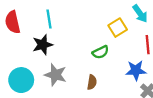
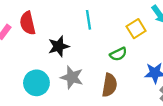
cyan line: (49, 19) -> (88, 20), moved
brown semicircle: (92, 82) -> (109, 85), size x1.5

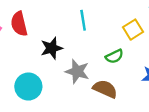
gray star: (72, 77) -> (77, 71), moved
brown semicircle: (109, 85) -> (105, 89), turned -75

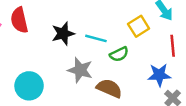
cyan line: (83, 20) -> (96, 38), moved, turned -66
black star: (52, 48) -> (63, 34), moved

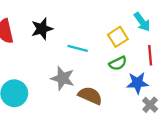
black star: (63, 34) -> (42, 29), moved
green semicircle: (119, 54) -> (118, 63), moved

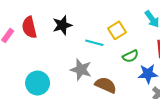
yellow square: (118, 37) -> (117, 30), moved

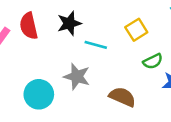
cyan line: (94, 43) -> (96, 45), moved
gray star: (81, 70) -> (77, 77), moved

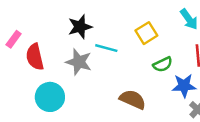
red semicircle: (29, 26) -> (35, 57), moved
gray star: (77, 77) -> (79, 62), moved

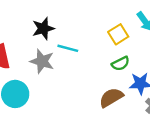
yellow square: (146, 33) -> (118, 34), moved
brown semicircle: (133, 99) -> (111, 97), moved, turned -55

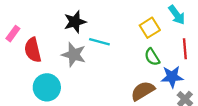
green semicircle: (120, 64) -> (152, 57), turned 84

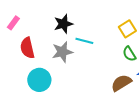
pink rectangle: (13, 34) -> (13, 23), moved
gray star: (74, 55) -> (62, 52), turned -30

